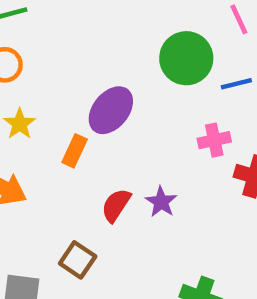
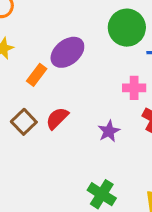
purple star: (161, 202) -> (109, 131), moved
brown square: (78, 260) -> (24, 122), moved

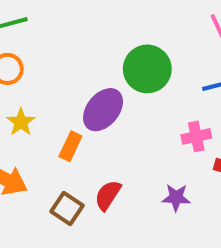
green circle: (127, 28) -> (147, 69), moved
purple star: (109, 131) -> (176, 198), turned -30

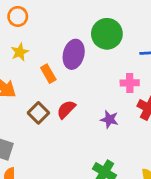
purple ellipse: (103, 110) -> (74, 54), turned -36
orange rectangle: (70, 146) -> (48, 74), turned -66

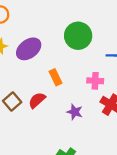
purple ellipse: (74, 54) -> (29, 49), moved, turned 35
orange rectangle: (48, 74) -> (55, 77), moved

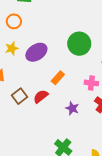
orange rectangle: (55, 77) -> (58, 78), turned 64

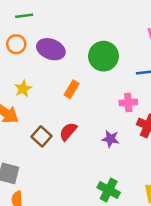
yellow star: (12, 48) -> (23, 89), moved
purple ellipse: (36, 52) -> (51, 49), moved, turned 65
orange rectangle: (58, 78) -> (72, 89), moved

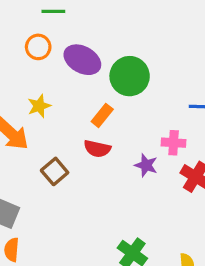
green circle: (103, 56) -> (130, 76), moved
red semicircle: (68, 132) -> (97, 149), moved, turned -126
purple star: (110, 139) -> (146, 165), moved

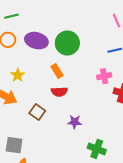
orange rectangle: (102, 115) -> (57, 71), turned -56
purple star: (146, 165) -> (75, 122), moved

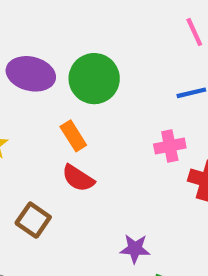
red semicircle: (59, 92) -> (78, 178), turned 35
purple star: (75, 122) -> (135, 249), moved

